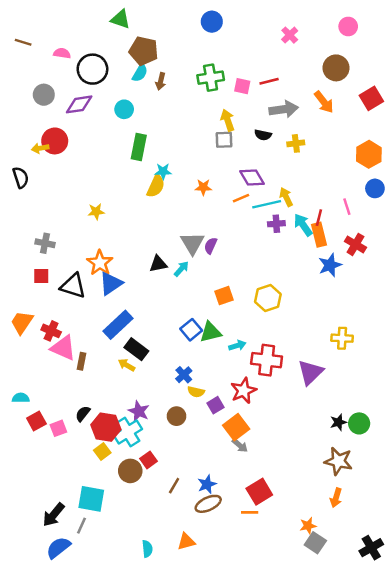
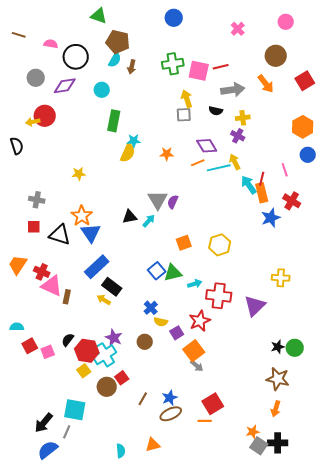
pink square: (242, 86) -> (199, 71), size x1.5
purple cross: (276, 224) -> (238, 136), moved, turned 32
blue triangle: (111, 283) -> (91, 233), turned -30
black cross: (371, 548) -> (278, 443), moved, turned 30

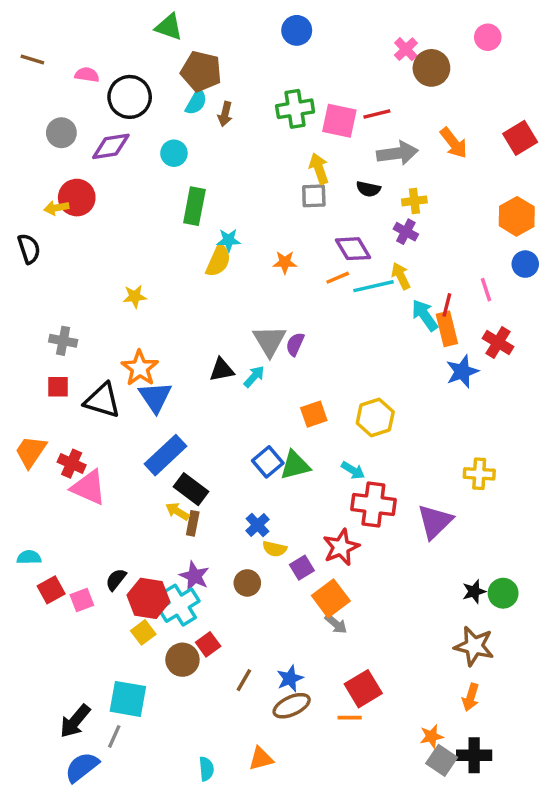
brown circle: (276, 56) -> (431, 68), moved
cyan arrow: (195, 284) -> (353, 470), moved, turned 48
brown rectangle: (67, 297) -> (193, 523), moved

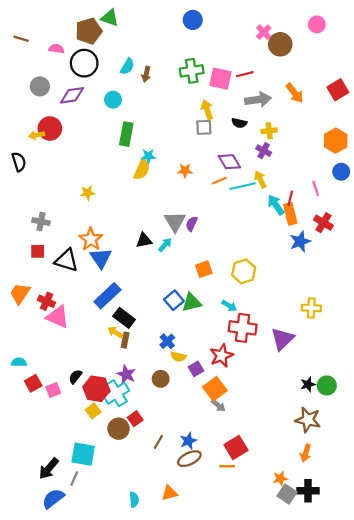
brown pentagon: (201, 71) -> (89, 31), moved, turned -30

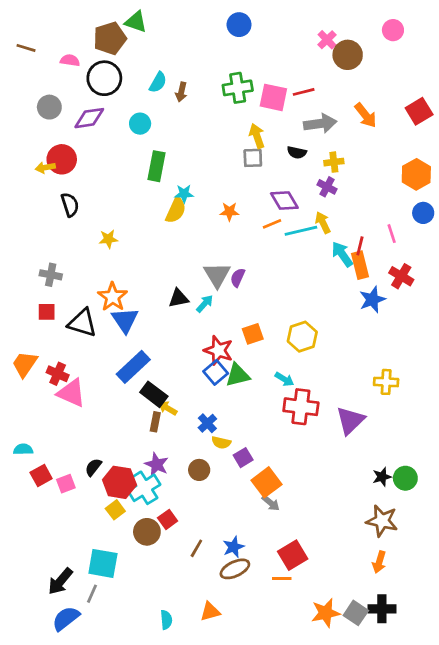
black semicircle: (19, 162) -> (70, 205), moved
yellow arrow: (115, 332) -> (168, 408), moved
red star: (222, 356) -> (218, 350), moved, turned -30
orange star: (280, 479) -> (326, 613), moved, size x1.5

